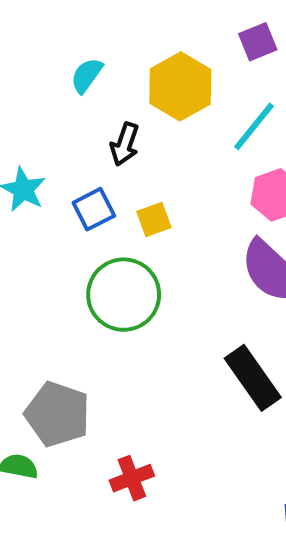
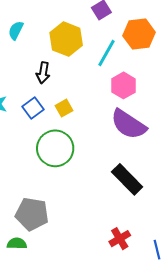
cyan semicircle: (87, 75) -> (16, 30), moved
red cross: (132, 478) -> (120, 239), moved

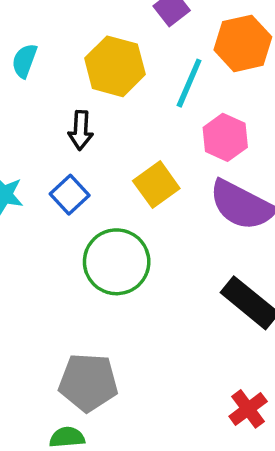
yellow square: (64, 108) -> (156, 185), moved, size x1.4

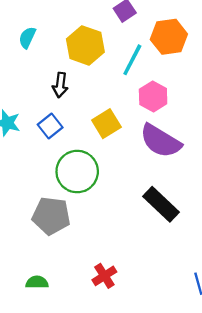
gray pentagon: (88, 382) -> (51, 216), moved
red cross: (248, 409) -> (104, 276), moved

